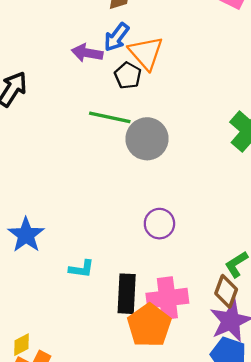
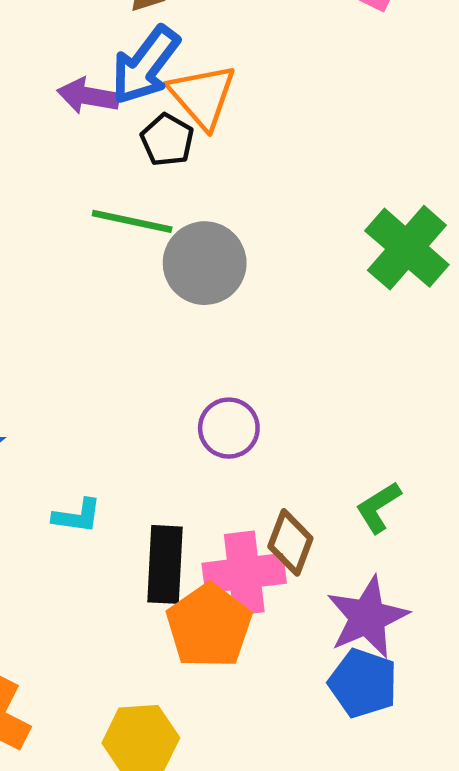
blue arrow: (116, 37) -> (145, 65), size x1.4
brown diamond: (226, 291) -> (290, 542), moved

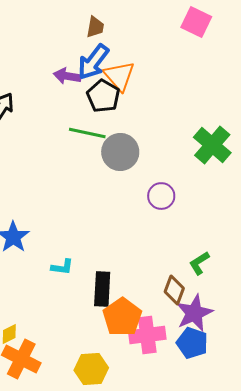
black pentagon: (167, 140) -> (103, 96), size x1.4
purple circle: (229, 428) -> (161, 196), moved
brown diamond: (290, 542) -> (174, 290), moved
pink cross: (244, 573) -> (147, 335), moved

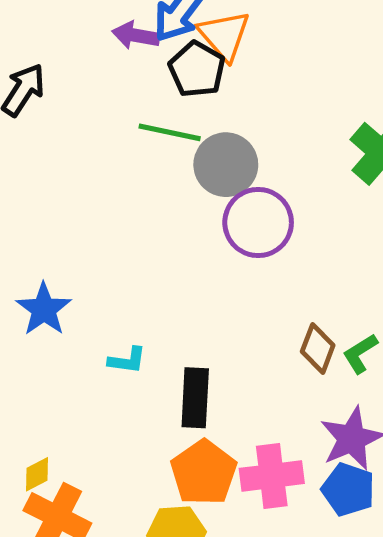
purple circle: (161, 196) -> (258, 223), moved, size x1.5
brown diamond: (174, 290) -> (318, 348), moved
orange pentagon: (122, 317) -> (204, 473), moved

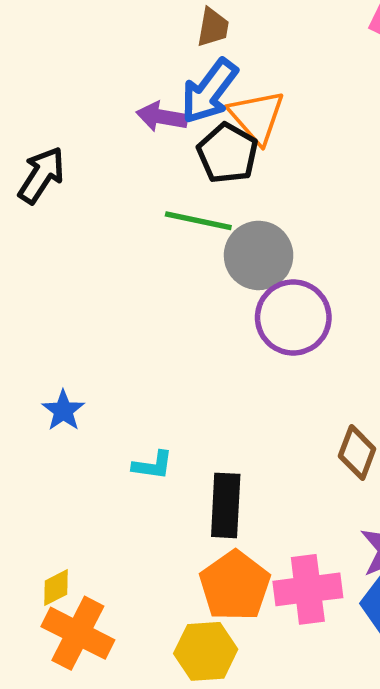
blue star: (44, 309) -> (63, 411), size x0.7

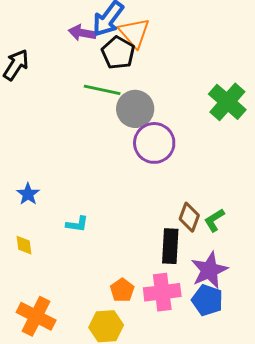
black rectangle: (226, 505) -> (170, 246), moved
orange pentagon: (235, 586) -> (122, 290), size x0.6
yellow diamond: (56, 588) -> (24, 245), moved, turned -70

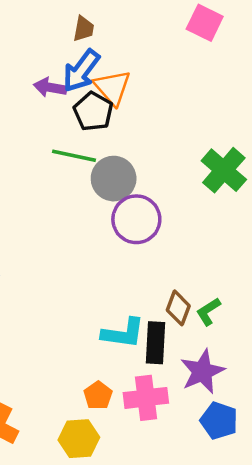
cyan L-shape: (77, 224) -> (123, 333), moved, size x1.6
blue pentagon: (207, 300) -> (219, 421), moved

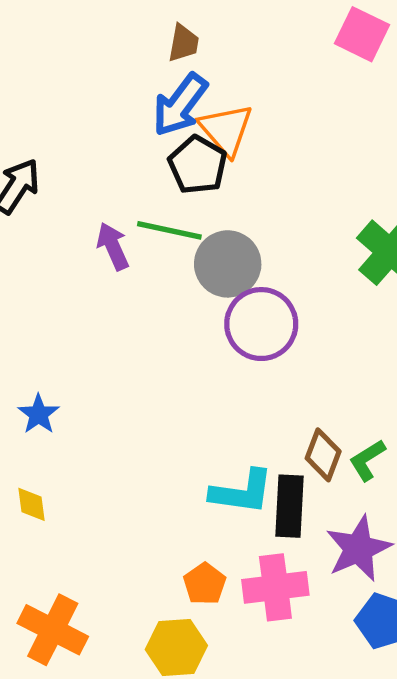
purple arrow: (50, 87) -> (113, 246), moved, turned 56

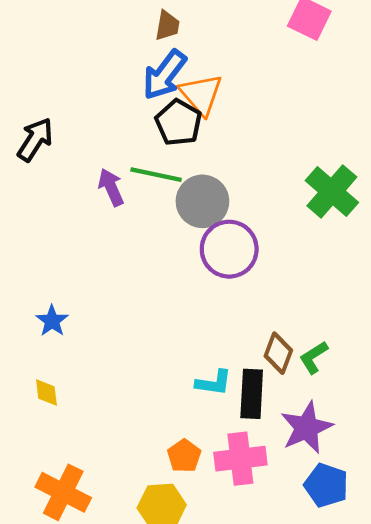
cyan L-shape: (242, 492) -> (214, 383), size x0.7

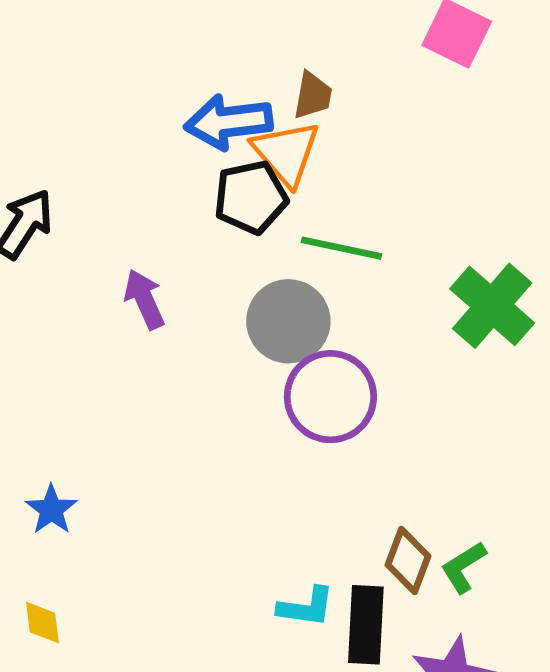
brown trapezoid: (167, 26) -> (313, 95), moved
blue arrow: (164, 75) -> (229, 122), turned 46
black pentagon: (179, 123) -> (251, 197), turned 30
green line: (156, 175) -> (342, 248), moved

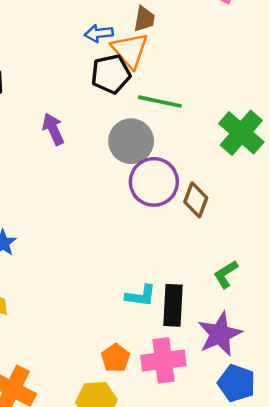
blue arrow: (229, 122) -> (99, 33), size x0.6
brown diamond: (408, 561) -> (196, 200), moved

